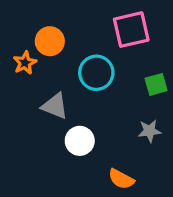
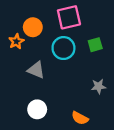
pink square: (131, 30) -> (69, 17), moved
green square: (156, 84) -> (95, 45), moved
white circle: (80, 141) -> (37, 109), moved

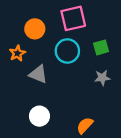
orange star: (16, 41) -> (17, 53), moved
gray star: (99, 86) -> (102, 78), moved
orange semicircle: (80, 118) -> (85, 125), turned 105

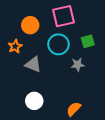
gray star: (102, 78) -> (78, 65), moved

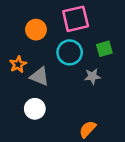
orange star: (15, 46) -> (18, 64), moved
white circle: (34, 101) -> (35, 109), moved

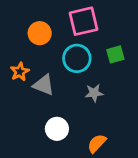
gray star: (92, 76) -> (94, 93), moved
white circle: (35, 109) -> (57, 129), moved

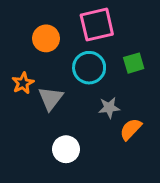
gray triangle: (44, 85) -> (51, 98), turned 45
orange semicircle: (97, 143) -> (131, 129), moved

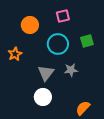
pink square: (97, 25) -> (63, 16), size x0.6
gray triangle: (51, 98) -> (46, 73), moved
orange semicircle: (131, 129) -> (83, 108), moved

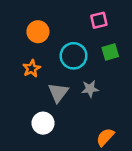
pink square: (63, 16) -> (99, 20), moved
orange star: (15, 54) -> (32, 69), moved
white circle: (43, 97) -> (43, 123), moved

